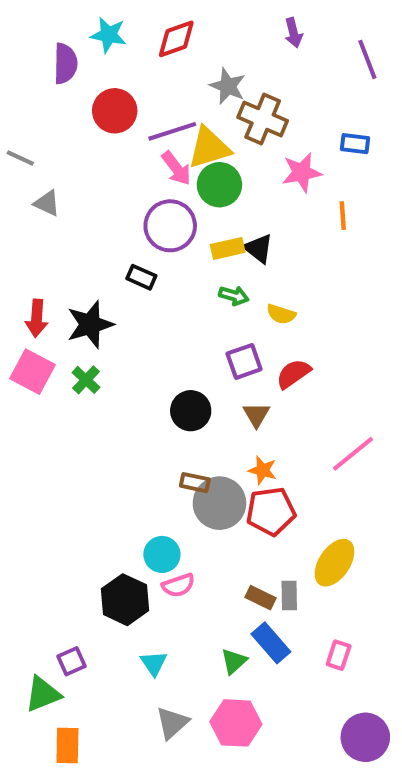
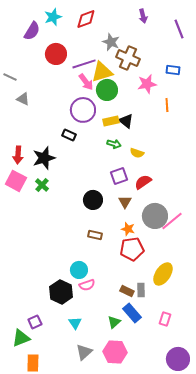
cyan star: (109, 35) -> (53, 17), turned -30
purple semicircle: (65, 64) -> (32, 31), turned 30
gray circle: (219, 503) -> (155, 216), moved

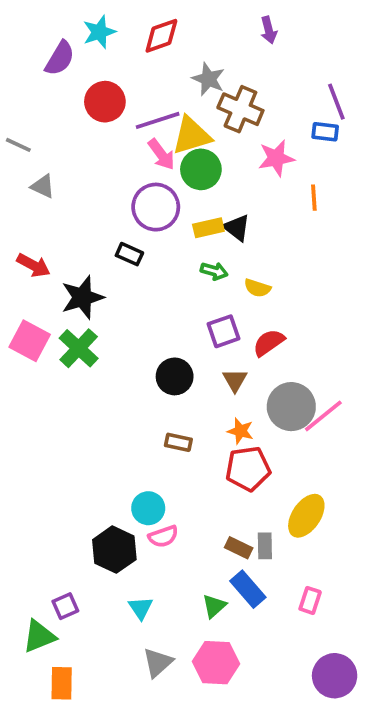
purple line: (179, 29) -> (336, 102), moved
red arrow: (18, 155) -> (33, 265), moved, turned -66
green cross: (42, 185) -> (79, 348), size x1.5

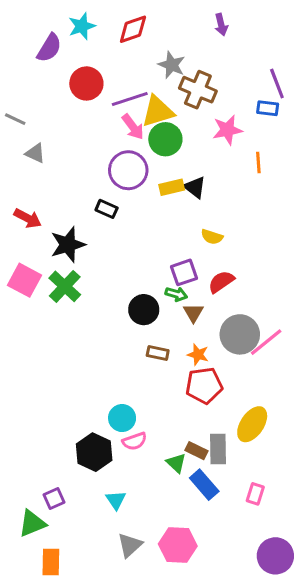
green arrow: (214, 271) -> (176, 294), moved
brown rectangle: (178, 442) -> (158, 353), moved
gray rectangle: (265, 546) -> (218, 449), size x1.4
green triangle: (214, 606) -> (176, 463), moved, turned -35

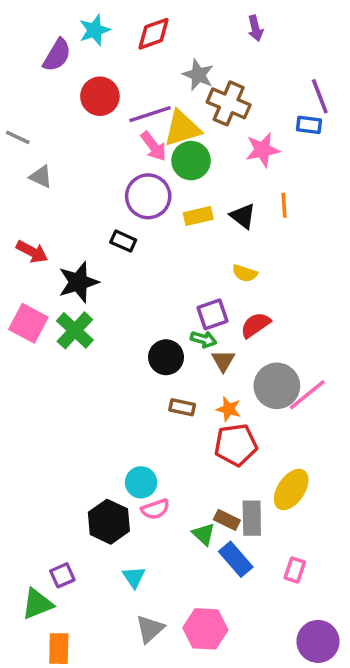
orange line: (258, 162) -> (284, 205), moved
black triangle: (195, 187) -> (243, 216), moved

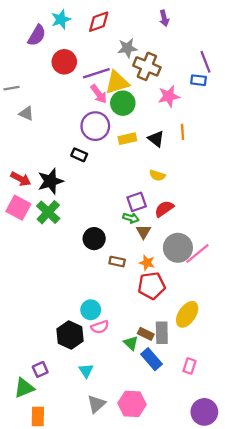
gray star: (198, 75) -> (127, 48), turned -30
gray line: (18, 137) -> (11, 88), turned -35
red arrow: (32, 252) -> (21, 179), moved
black circle: (166, 357) -> (94, 239), moved

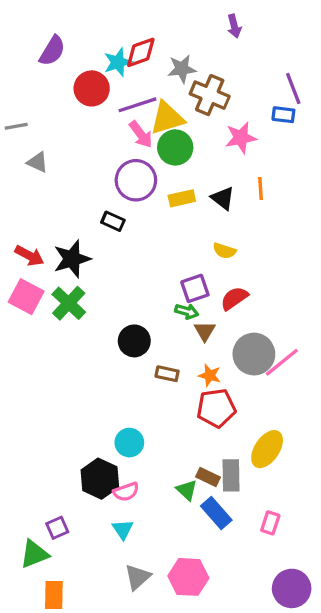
cyan star: (61, 19) -> (118, 62), moved
red diamond: (99, 22) -> (141, 52), moved
pink semicircle: (100, 327) -> (126, 492), moved

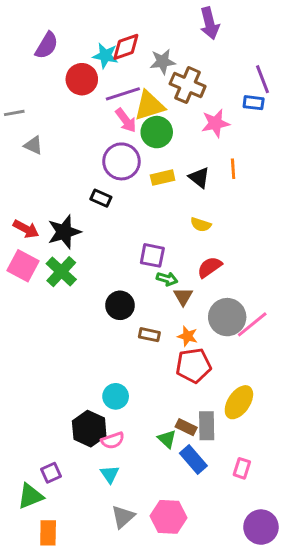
purple arrow: (234, 26) -> (210, 23), size x1.5
cyan star: (118, 62) -> (105, 56), turned 30
purple square: (195, 288) -> (152, 255), moved, turned 30

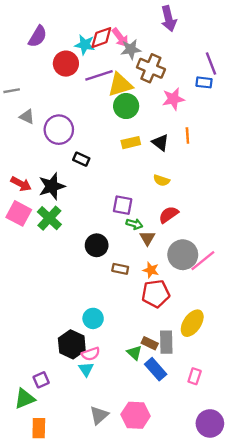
pink arrow: (126, 120) -> (120, 38), moved
purple circle: (121, 161) -> (59, 130), moved
cyan triangle: (110, 474) -> (86, 369), moved

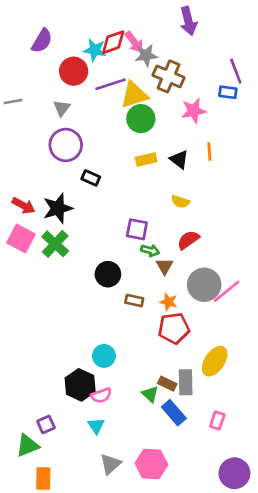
gray triangle: (27, 117) -> (62, 108), moved, turned 42
cyan triangle: (86, 369) -> (96, 426), moved

